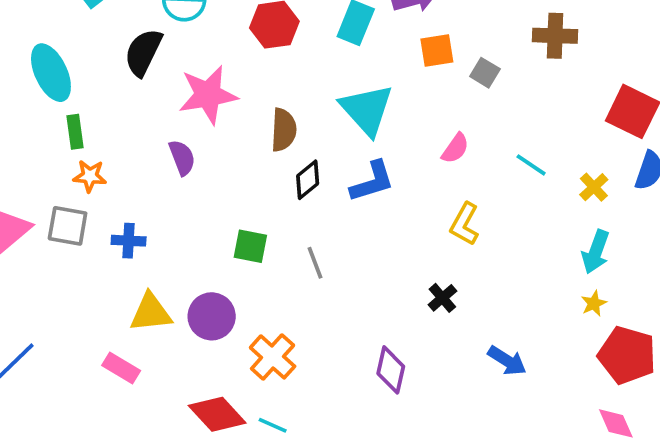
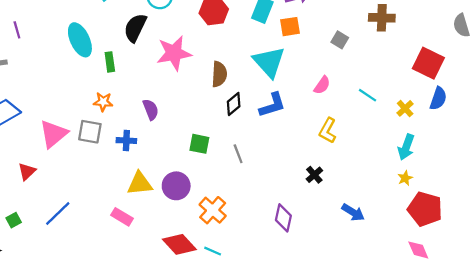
orange square: (437, 50) -> (290, 27), moved
green rectangle: (75, 132) -> (110, 62), moved
purple semicircle: (182, 158) -> (151, 110), moved

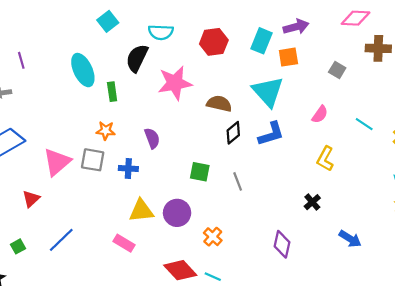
brown semicircle: (219, 74) -> (219, 104), turned -80
orange cross: (213, 210) -> (213, 237), size x0.7

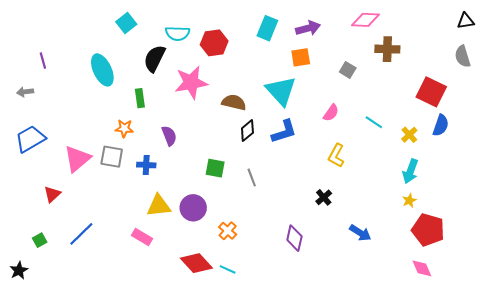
cyan rectangle: (261, 41) -> (267, 28), moved
red hexagon: (214, 42) -> (214, 43), moved
green rectangle: (112, 92) -> (140, 98), moved

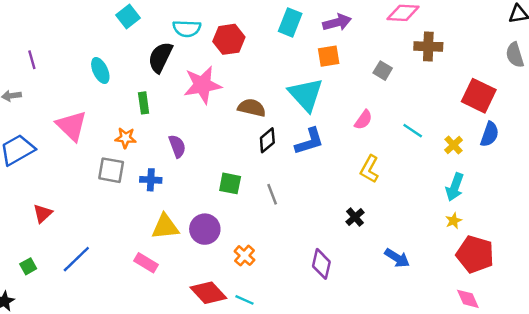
cyan ellipse: (102, 70) -> (100, 71), size x0.7
pink triangle: (77, 159) -> (71, 126), moved, turned -36

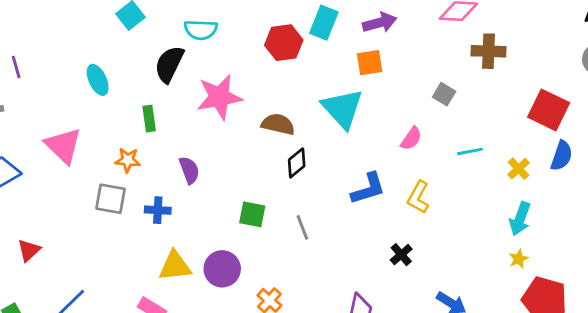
red hexagon: (229, 39) -> (284, 43), moved
gray square: (383, 71) -> (444, 94), moved
cyan line: (413, 131) -> (470, 151), turned -45
blue L-shape: (309, 141) -> (368, 189), moved

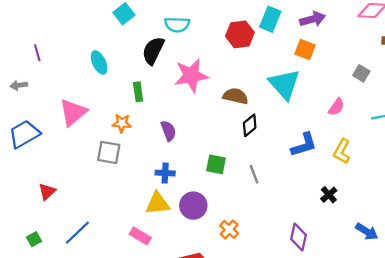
orange square: (370, 63) -> (305, 49), turned 30
pink triangle: (63, 146) -> (73, 112), turned 36
blue cross: (158, 210) -> (165, 173), moved

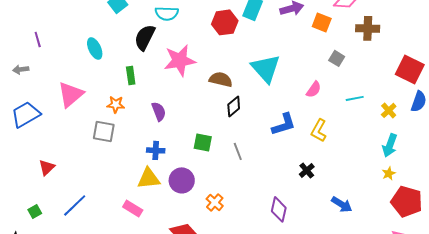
orange square: (305, 49) -> (322, 22), moved

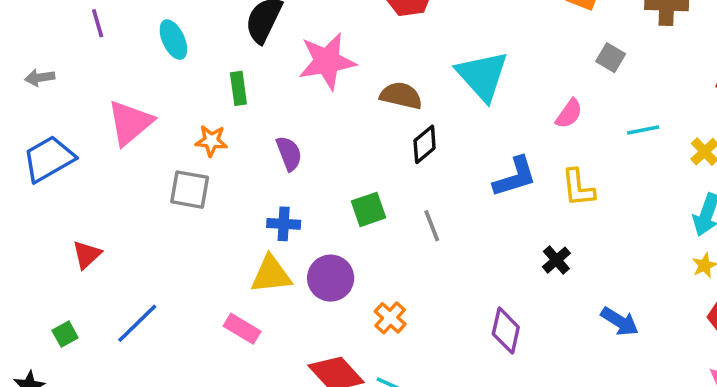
purple line: (38, 39) -> (98, 23), moved
yellow L-shape: (319, 130) -> (578, 188), turned -35
green square: (203, 142) -> (369, 209), turned -30

